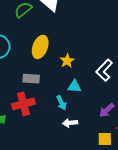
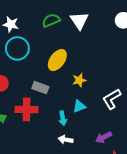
cyan triangle: (74, 86) -> (79, 106), turned -40

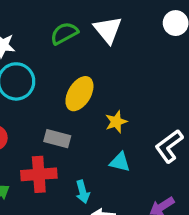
cyan triangle: (79, 106) -> (120, 162), turned 40
cyan arrow: (63, 118) -> (83, 192), moved

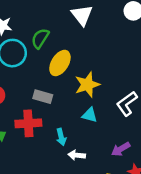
green semicircle: (64, 33) -> (40, 38), moved, turned -30
yellow star: (116, 122) -> (87, 85), size x1.5

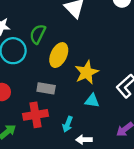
cyan arrow: (61, 137) -> (68, 124), turned 42

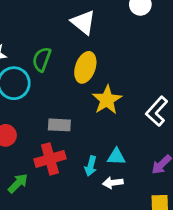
yellow ellipse: (59, 55) -> (85, 67), moved
cyan triangle: (92, 101) -> (116, 157), moved

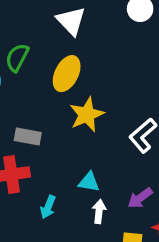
cyan arrow: (91, 166) -> (48, 207), moved
white arrow: (113, 183) -> (99, 212), moved, turned 96

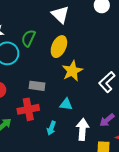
cyan triangle: (89, 182) -> (66, 104), moved
white arrow: (99, 212) -> (82, 129), size x1.5

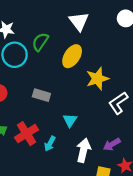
yellow star: (72, 71) -> (97, 79), moved
cyan triangle: (66, 104) -> (70, 120), turned 48
red cross: (28, 109) -> (26, 134), moved, turned -30

